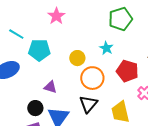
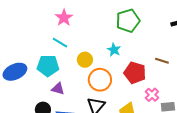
cyan line: (16, 34) -> (60, 43), moved
cyan pentagon: (39, 50) -> (48, 66), moved

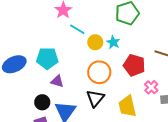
cyan line: (60, 43) -> (77, 29), moved
yellow circle: (85, 60) -> (95, 42), moved

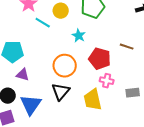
yellow circle: (95, 42) -> (61, 11), moved
pink cross: (151, 87) -> (107, 81), moved, turned -32

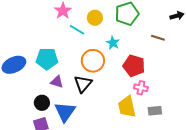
brown line: (127, 47) -> (158, 38), moved
orange circle: (65, 66) -> (93, 61), moved
black triangle: (61, 92) -> (83, 84), moved
gray rectangle: (133, 93) -> (155, 111), moved

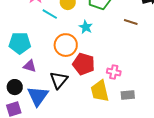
red pentagon: (134, 66) -> (84, 64), moved
black triangle: (83, 84) -> (59, 80), moved

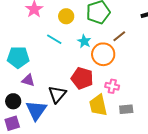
cyan line: (50, 14) -> (54, 39), moved
brown line: (131, 22) -> (119, 36), moved, turned -56
orange circle: (66, 45) -> (103, 54), moved

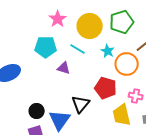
yellow circle: (66, 16) -> (90, 26), size x1.6
cyan pentagon: (18, 57) -> (46, 47), moved
purple triangle: (28, 80) -> (64, 68), moved

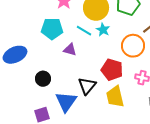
cyan star: (108, 51) -> (103, 30), moved
black circle: (37, 111) -> (43, 79), moved
yellow trapezoid: (122, 115) -> (115, 97), moved

